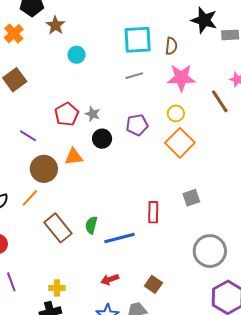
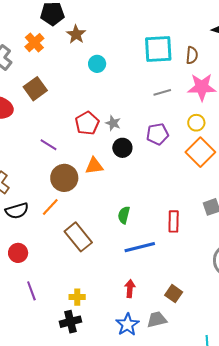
gray line: (134, 76) -> (162, 92), moved
green semicircle: (91, 225) -> (124, 215), moved
red arrow: (110, 279) -> (130, 289), turned 114

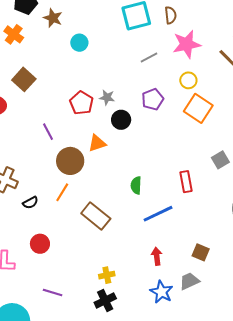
purple line: (48, 145) -> (48, 132), turned 42
black semicircle: (17, 211) -> (30, 203), size x0.7
purple line: (31, 291) -> (53, 292), moved, turned -42

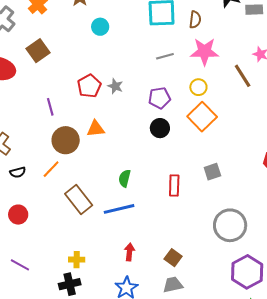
black circle: (121, 120) -> (160, 128), moved
blue line: (158, 214) -> (119, 209), moved
gray trapezoid: (189, 281) -> (173, 285), moved

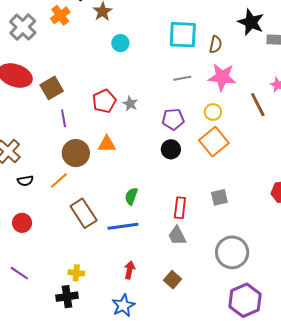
brown square: (38, 51) -> (52, 88), moved
gray trapezoid: (173, 285) -> (177, 236), moved, turned -110

